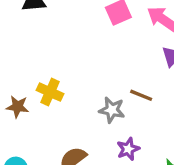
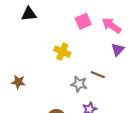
yellow cross: (50, 92) -> (62, 52), moved

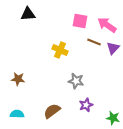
pink square: (83, 21) -> (80, 21), turned 35
brown line: (98, 75) -> (94, 42), moved

